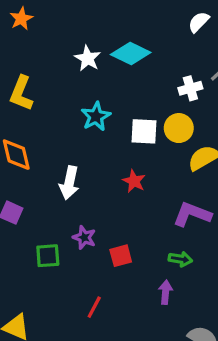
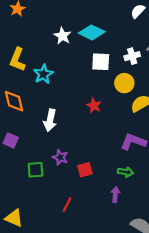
cyan star: (96, 116) -> (43, 74), moved
white square: (144, 131) -> (101, 62), moved
red star: (134, 181) -> (94, 106), moved

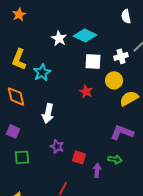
white semicircle: (138, 11) -> (126, 16), turned -56
red star: (94, 106) -> (86, 91), moved
green square: (35, 170) -> (22, 157), moved
red square: (85, 170) -> (79, 157), turned 32
purple arrow: (115, 194) -> (97, 170), moved

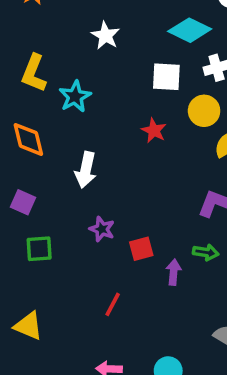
cyan diamond: (85, 35) -> (190, 30), moved
red square: (79, 157) -> (141, 249), turned -32

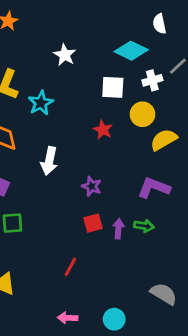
purple star: (102, 229) -> (92, 186), moved
purple arrow: (174, 272) -> (118, 229), moved

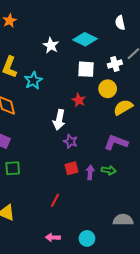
cyan diamond: (131, 51) -> (85, 39), moved
white arrow: (49, 161) -> (59, 120), moved
gray semicircle: (164, 294) -> (123, 220), turned -30

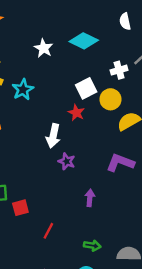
white square: (86, 69) -> (86, 88), moved, turned -30
red square: (72, 168) -> (20, 208), moved
green arrow: (109, 170) -> (92, 245), moved

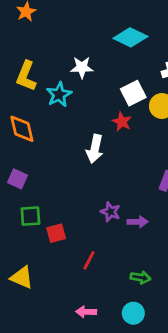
white star: (44, 48) -> (82, 67), moved, turned -30
purple star: (67, 161) -> (110, 212), moved
purple arrow: (90, 198) -> (138, 222), turned 84

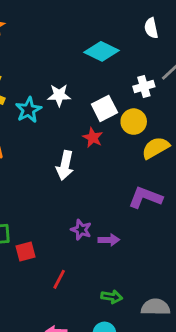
white star: (82, 67) -> (59, 95), moved

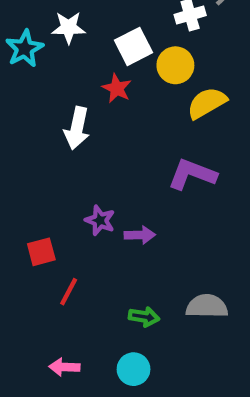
red square: (26, 252) -> (41, 252), moved
gray semicircle: (156, 307) -> (207, 306), moved

